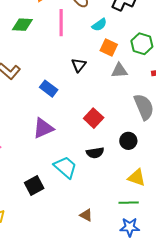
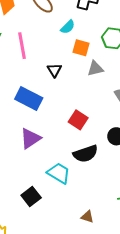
pink line: (61, 23) -> (22, 46), moved
blue rectangle: (49, 89) -> (29, 99), size x1.5
black semicircle: (95, 153) -> (86, 154), size x1.4

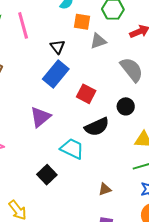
blue rectangle: (29, 99) -> (56, 74), moved, turned -72
brown triangle: (87, 217) -> (105, 189), turned -32

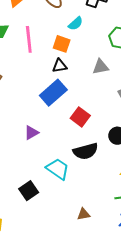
orange square: (82, 22) -> (62, 44), moved
black triangle: (58, 47) -> (60, 66), turned 49
purple triangle: (40, 117) -> (31, 133), size x0.7

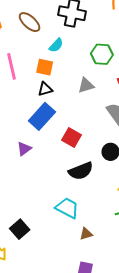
purple triangle: (31, 133) -> (24, 149), moved
cyan trapezoid: (58, 169) -> (67, 208), moved
black square: (29, 191) -> (20, 229), moved

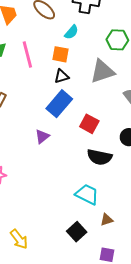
gray triangle: (86, 85) -> (102, 71), size x1.5
black semicircle: (81, 171) -> (100, 157), turned 35
black square: (20, 229) -> (77, 232), moved

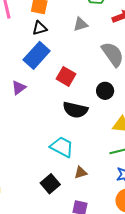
gray triangle: (102, 71) -> (80, 24), size x0.6

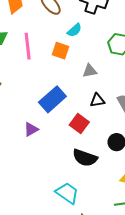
gray triangle: (80, 24) -> (90, 71), moved
black triangle: (40, 28) -> (97, 100), moved

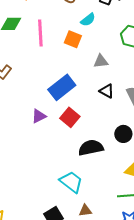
black triangle: (97, 100) -> (107, 91), turned 35
red square: (79, 123) -> (70, 117), moved
black semicircle: (85, 158) -> (91, 148), turned 145

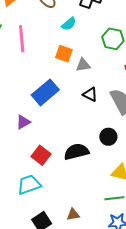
orange square: (73, 39) -> (64, 54), moved
red square: (70, 117) -> (41, 155), moved
cyan trapezoid: (71, 182) -> (29, 185), moved, turned -55

